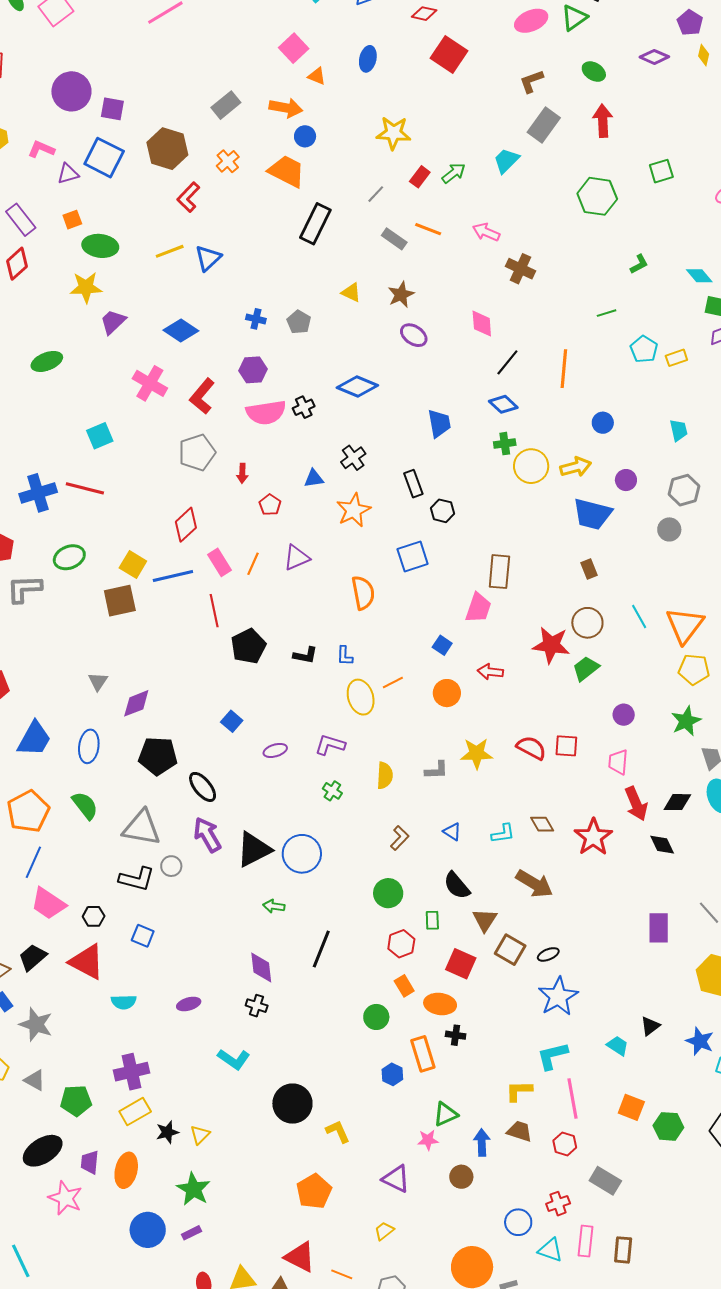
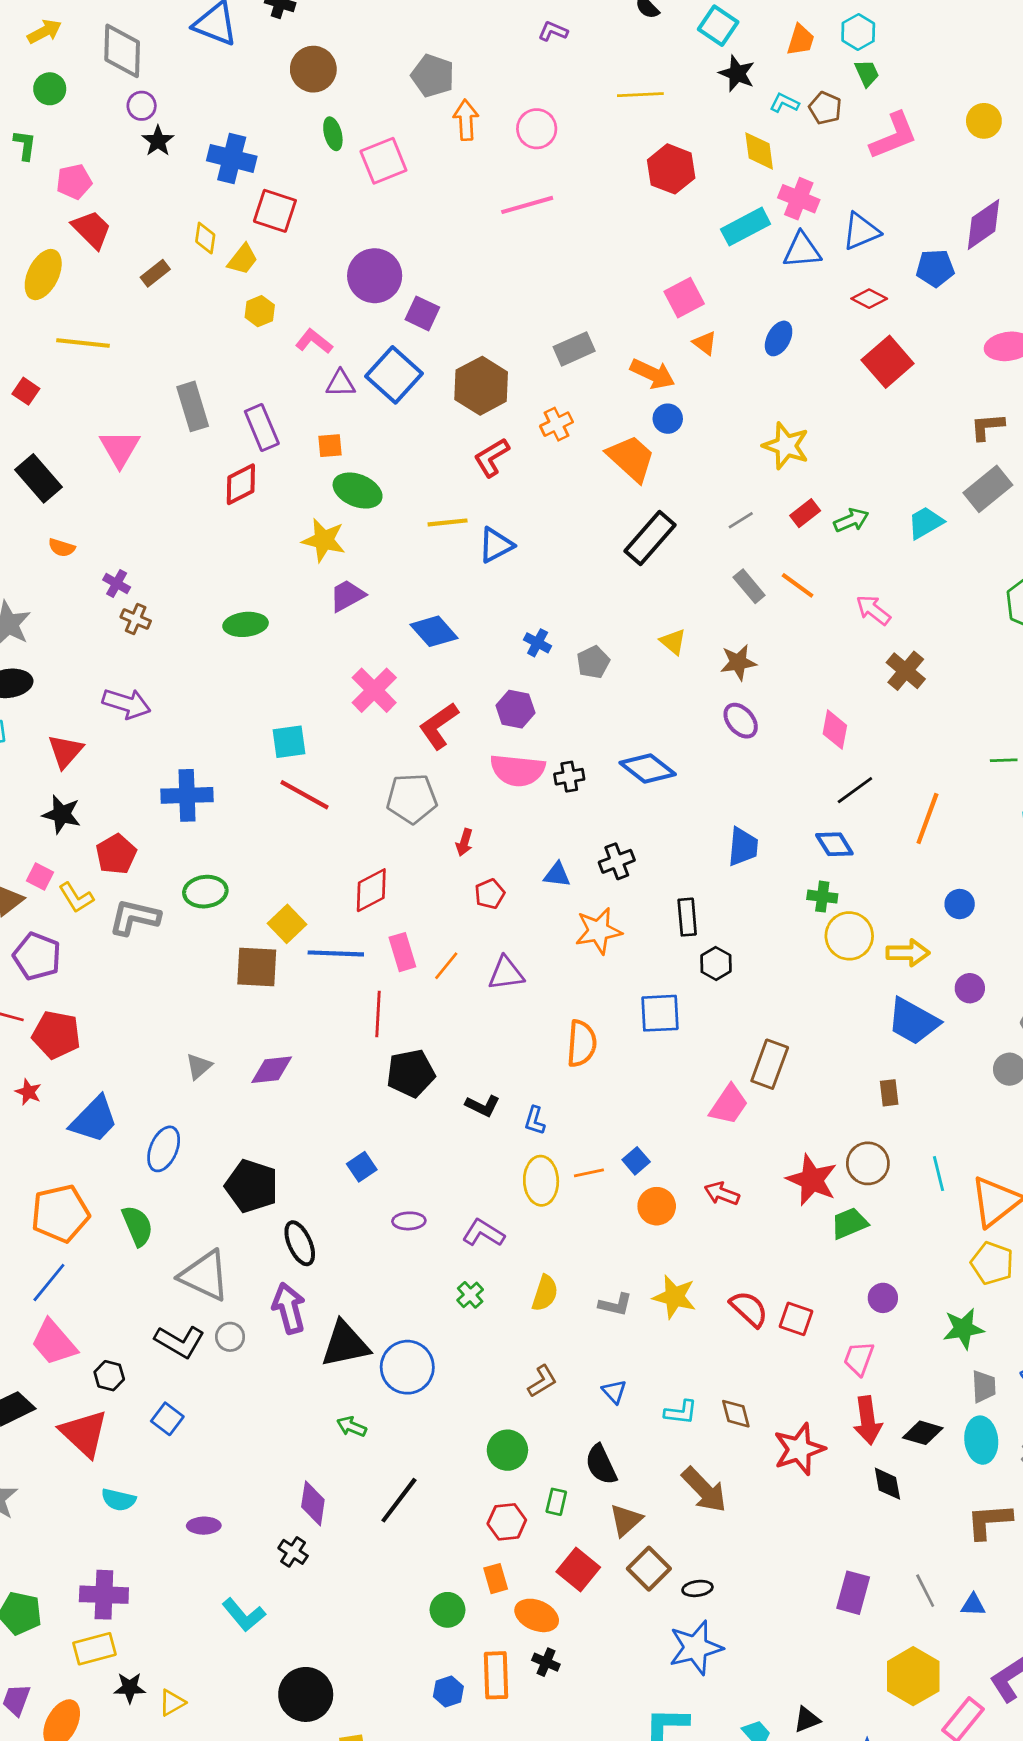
red line: (85, 488) -> (304, 795), moved
blue square: (442, 645) -> (636, 1161), moved
purple diamond: (136, 703) -> (272, 1070), moved

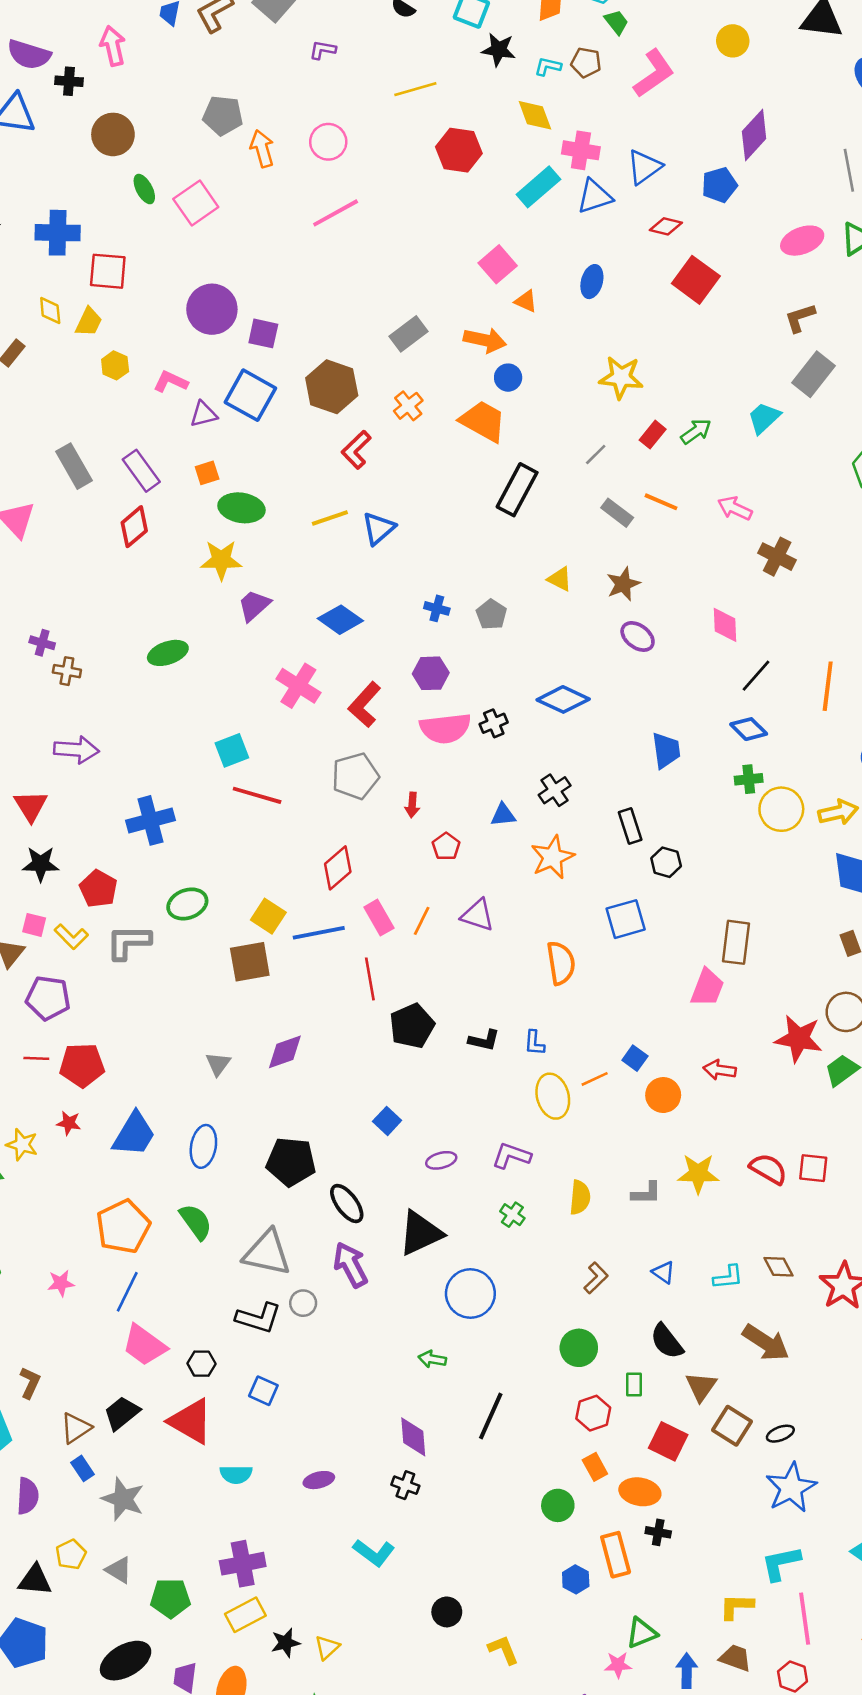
purple triangle: (506, 973) -> (478, 915), turned 39
black triangle: (345, 1344) -> (420, 1233), moved
black circle: (306, 1694) -> (447, 1612), size x0.6

